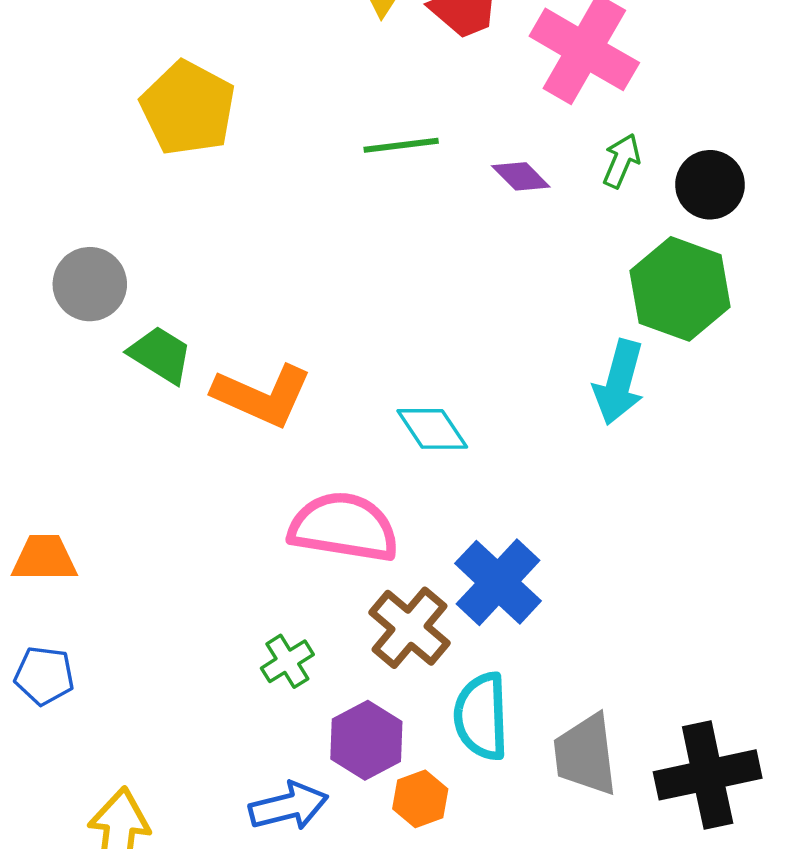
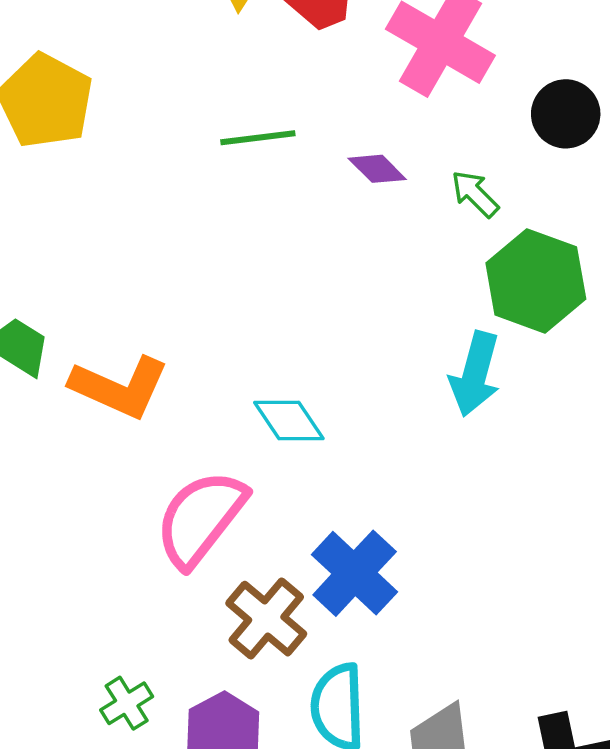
green arrow: (621, 161) -> (475, 194), moved, turned -68
black circle: (710, 185) -> (566, 114), moved
pink semicircle: (344, 527) -> (201, 518), turned -61
green cross: (287, 661) -> (127, 703), moved

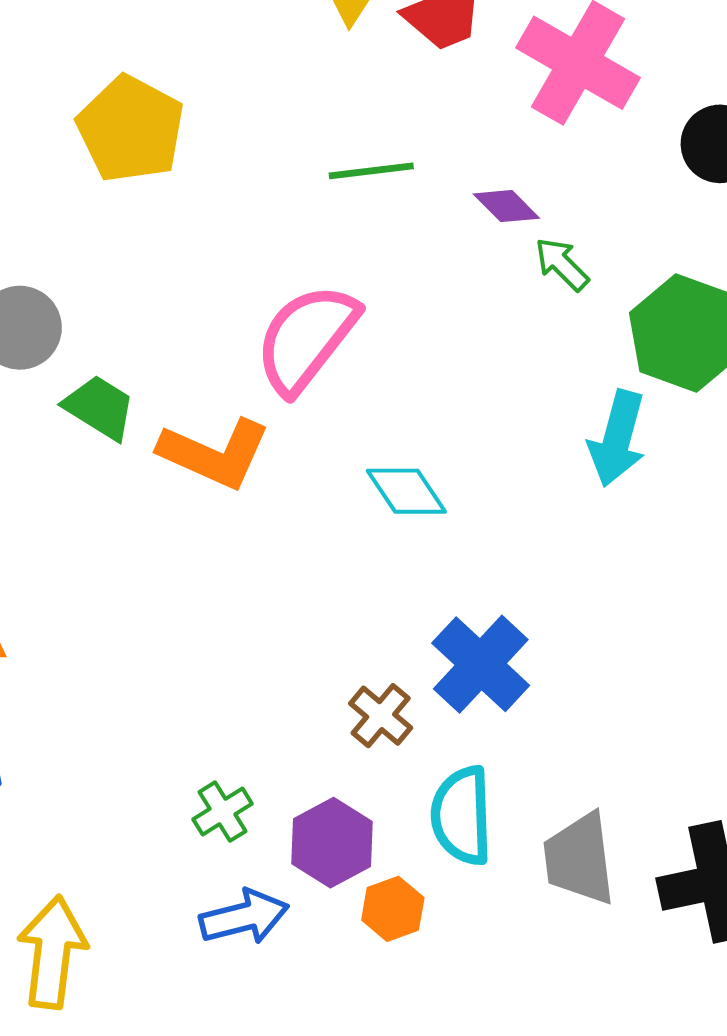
green arrow: (475, 194) -> (562, 264), moved
pink semicircle: (201, 518) -> (306, 338), moved
brown cross: (266, 619) -> (381, 716), size x0.7

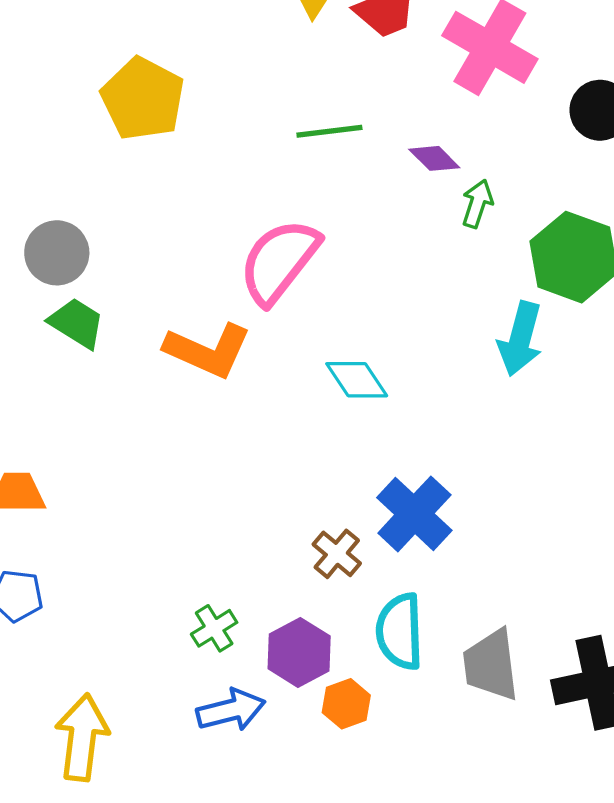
green arrow: (562, 264) -> (477, 204), turned 63
green trapezoid: (100, 407) -> (77, 323), moved

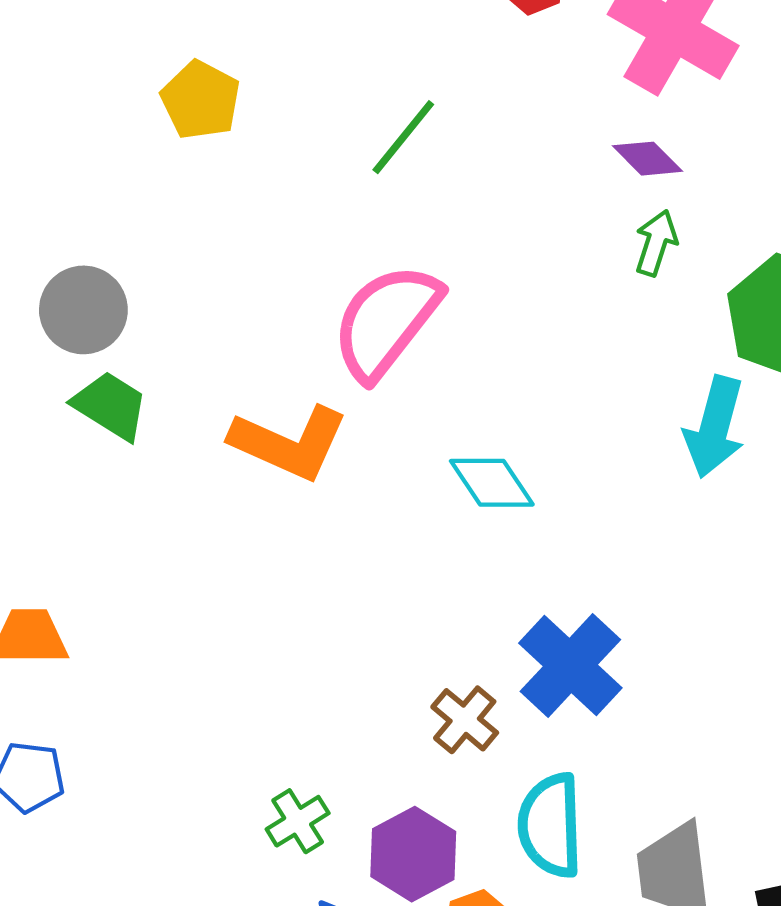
yellow pentagon: (143, 99) -> (201, 100), size x0.7
green line: (329, 131) -> (403, 137), moved, turned -44
purple diamond: (434, 158) -> (648, 159), moved

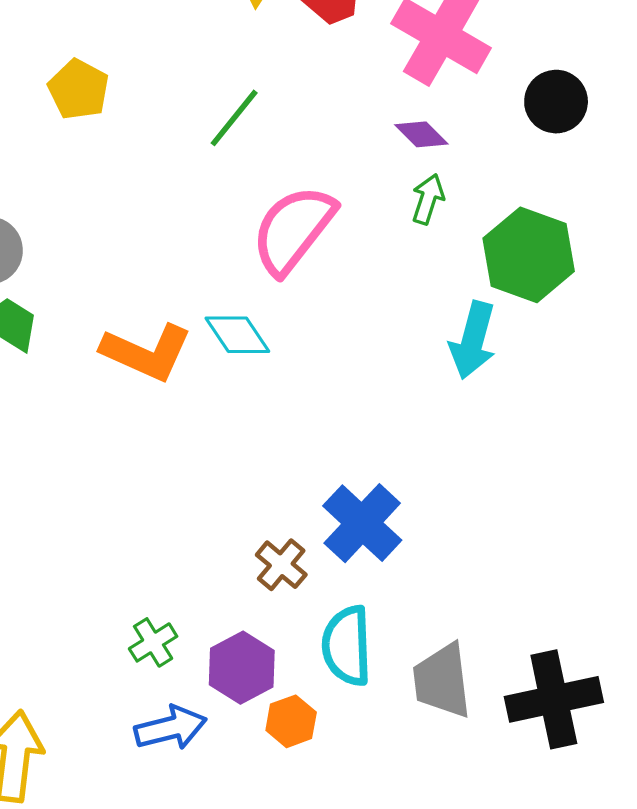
pink semicircle: (386, 321) -> (293, 230), moved
cyan diamond: (492, 483) -> (237, 335), moved

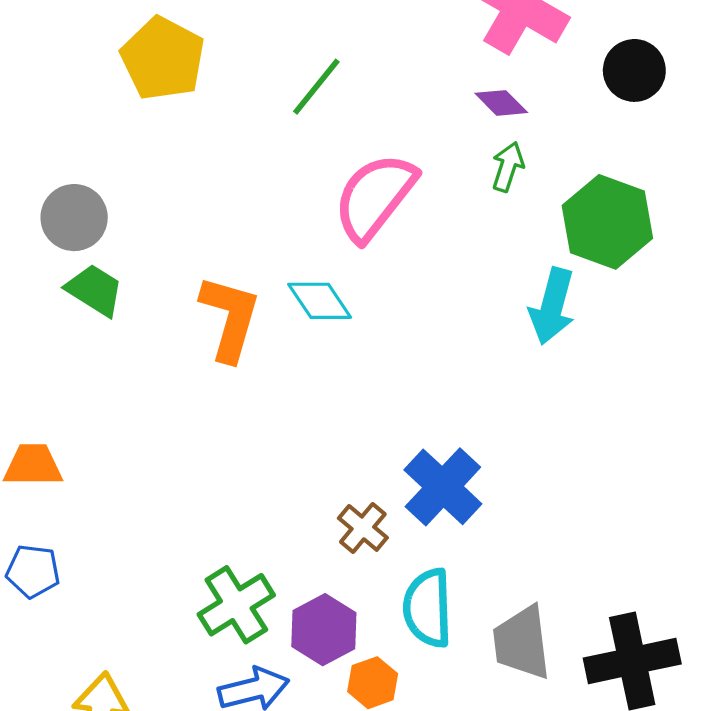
yellow pentagon: (79, 89) -> (163, 59), size x1.4
orange L-shape: (146, 352) -> (230, 318), turned -98
green cross: (153, 642) -> (236, 605), size x1.6

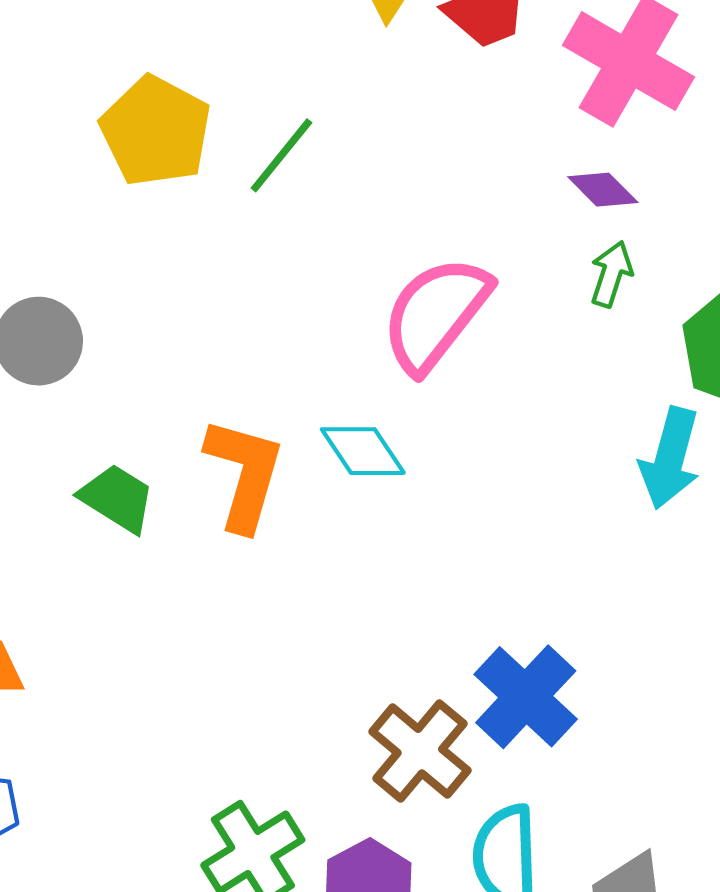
green line: (316, 87) -> (281, 155), moved
green trapezoid: (95, 290) -> (117, 498), moved
brown cross: (363, 528) -> (420, 751), size x1.5

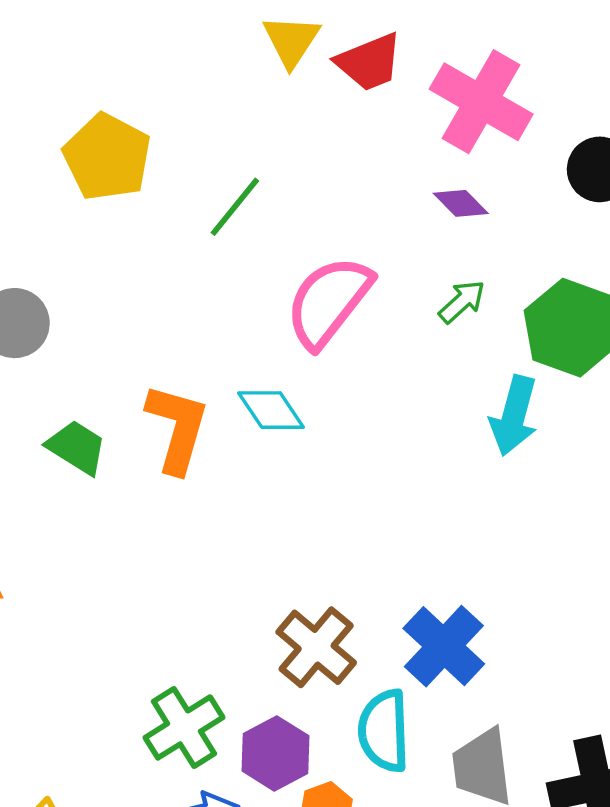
green line: (281, 155) -> (235, 207), moved
green arrow: (611, 274) -> (462, 302), moved, turned 30
blue cross: (526, 697) -> (444, 646), moved

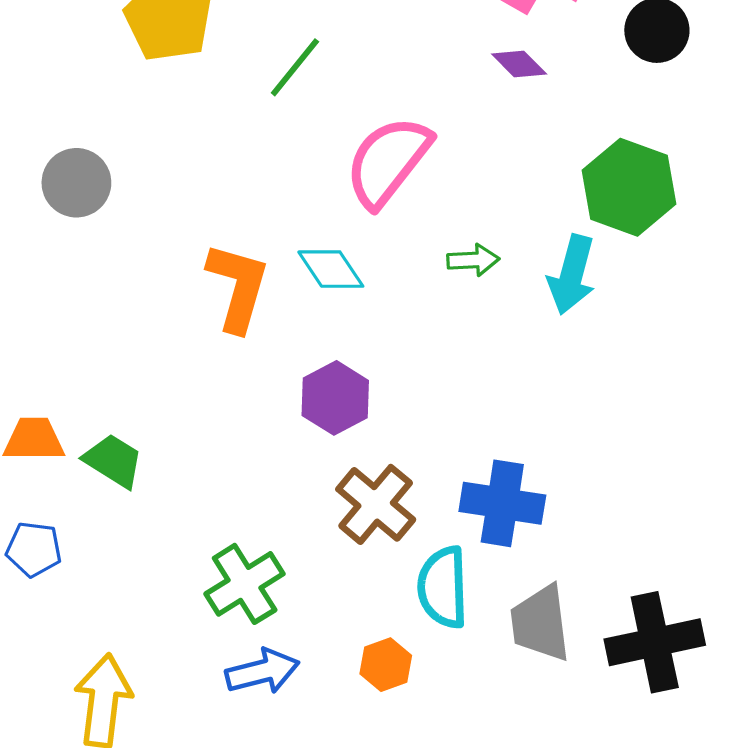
green arrow: (462, 302) -> (473, 260), moved, turned 39
green trapezoid: (77, 447) -> (113, 461), moved
blue cross: (444, 646) -> (502, 503), turned -34
purple hexagon: (276, 753) -> (335, 398), moved

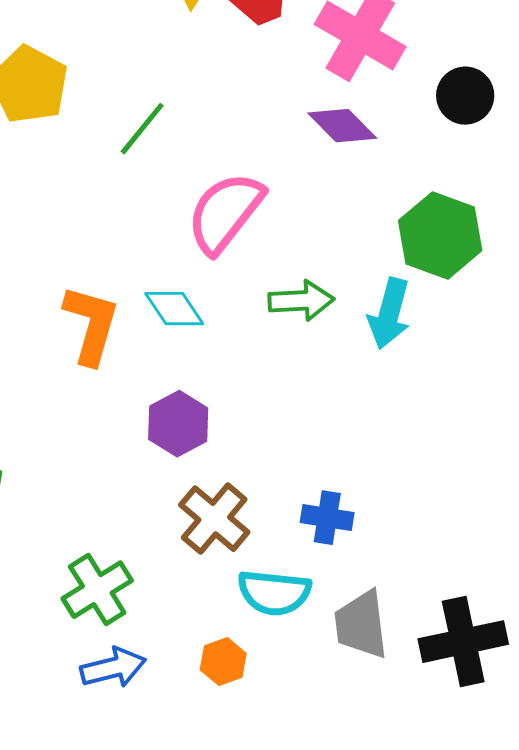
purple diamond: (519, 64) -> (342, 126), size x1.4
green arrow: (473, 260) -> (301, 301), size x1.4
blue cross: (502, 503) -> (327, 518), size x0.7
cyan semicircle: (443, 587) -> (274, 593), turned -82

